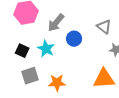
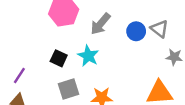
blue circle: (74, 39) -> (136, 31), moved

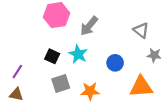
blue circle: (136, 31) -> (115, 63), moved

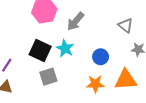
black square: (52, 56) -> (40, 50), size x1.5
orange star: (90, 91) -> (95, 84), moved

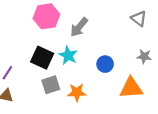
gray triangle: (126, 25) -> (139, 18), moved
orange star: (95, 84) -> (77, 92), moved

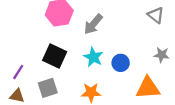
cyan star: (68, 55) -> (93, 57), moved
gray square: (51, 85) -> (48, 88), moved

